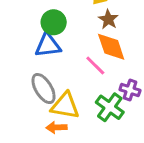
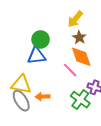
gray ellipse: (44, 89) -> (21, 101), moved
yellow triangle: (65, 106) -> (21, 84), moved
orange arrow: (56, 127) -> (43, 97), moved

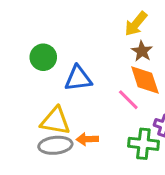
green circle: (41, 39) -> (43, 57), moved
green cross: (80, 100) -> (143, 144), turned -30
gray ellipse: (21, 101) -> (55, 145), turned -65

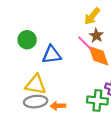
pink line: (128, 100) -> (85, 43), moved
orange arrow: (87, 139) -> (58, 106), moved

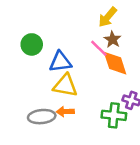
yellow triangle: (36, 85) -> (65, 85), moved
orange arrow: (58, 106) -> (65, 112), moved

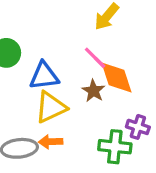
brown star: (113, 39) -> (93, 91), moved
yellow triangle: (65, 85) -> (51, 107), turned -35

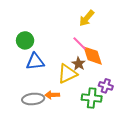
blue triangle: (44, 76) -> (35, 62), moved
yellow triangle: (51, 107) -> (67, 74), moved

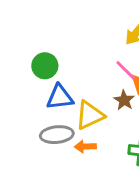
yellow triangle: (67, 74) -> (90, 115), moved
gray ellipse: (33, 99) -> (57, 135), moved

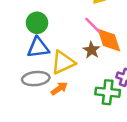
green circle: (45, 66) -> (37, 23), moved
orange arrow: (85, 147) -> (59, 88), turned 147

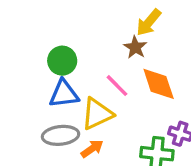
pink line: (93, 25) -> (117, 86), moved
brown star: (92, 50) -> (135, 47), moved

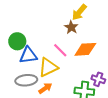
green circle: (62, 61) -> (17, 41), moved
orange diamond: (159, 84) -> (85, 49), turned -75

